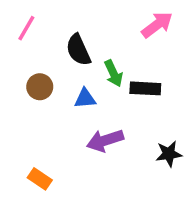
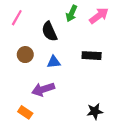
green arrow: (113, 73) -> (72, 13), moved, turned 49
purple arrow: (105, 140) -> (43, 89), moved
black star: (169, 154) -> (95, 111), moved

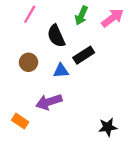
pink line: (17, 18) -> (30, 14), moved
black rectangle: (92, 56) -> (84, 55), moved, turned -36
orange rectangle: (25, 112) -> (20, 121), moved

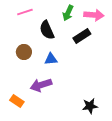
pink line: (30, 14) -> (25, 12), turned 42
pink arrow: (113, 18) -> (94, 15), turned 42
black rectangle: (84, 55) -> (82, 36), moved

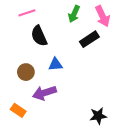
pink arrow: (94, 15) -> (103, 16), turned 60
black semicircle: (47, 30) -> (39, 36), moved
brown circle: (24, 52) -> (26, 72), moved

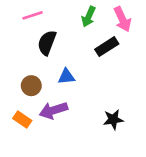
black semicircle: (39, 36) -> (47, 43), turned 45
orange rectangle: (18, 110) -> (22, 120), moved
black star: (98, 116) -> (113, 120), moved

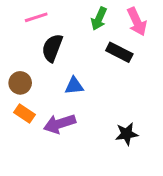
black rectangle: (107, 47) -> (119, 52), turned 60
brown circle: (31, 86) -> (20, 83), moved
orange rectangle: (22, 120) -> (25, 114), moved

